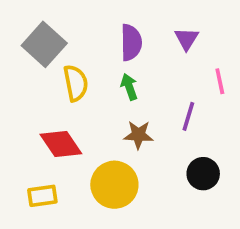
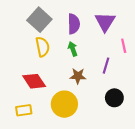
purple triangle: (187, 39) -> (105, 22), size x1.5
gray square: (44, 44) -> (39, 20), moved

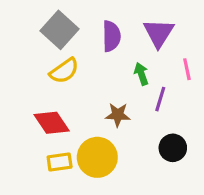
yellow semicircle: (43, 47) -> (64, 71), turned 66
green arrow: (73, 49) -> (141, 74), moved
yellow rectangle: (24, 110) -> (60, 162), moved

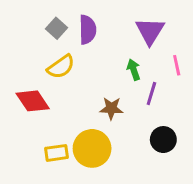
gray square: (60, 30) -> (56, 28), size x0.6
purple semicircle: (111, 36) -> (88, 30), moved
red diamond: (52, 123) -> (33, 101), moved

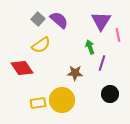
purple semicircle: (88, 30) -> (59, 20), turned -48
pink line: (177, 65) -> (118, 35), moved

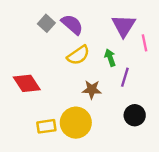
yellow semicircle: (41, 45) -> (78, 55), moved

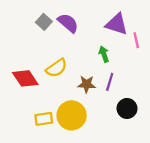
purple triangle: (124, 26) -> (117, 24), turned -45
yellow semicircle: (78, 55) -> (57, 68), moved
purple line: (125, 77) -> (110, 82), moved

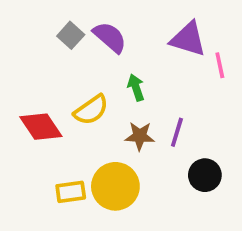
green arrow: (104, 54) -> (136, 88), moved

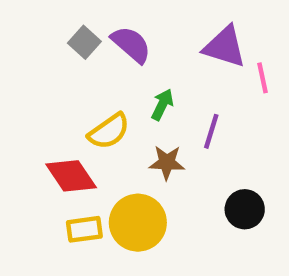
green arrow: (136, 88) -> (162, 105), turned 45
red diamond: (41, 127) -> (71, 176), moved
purple line: (177, 132) -> (211, 131), moved

